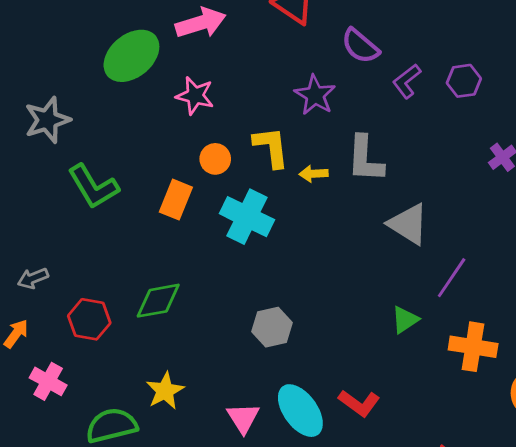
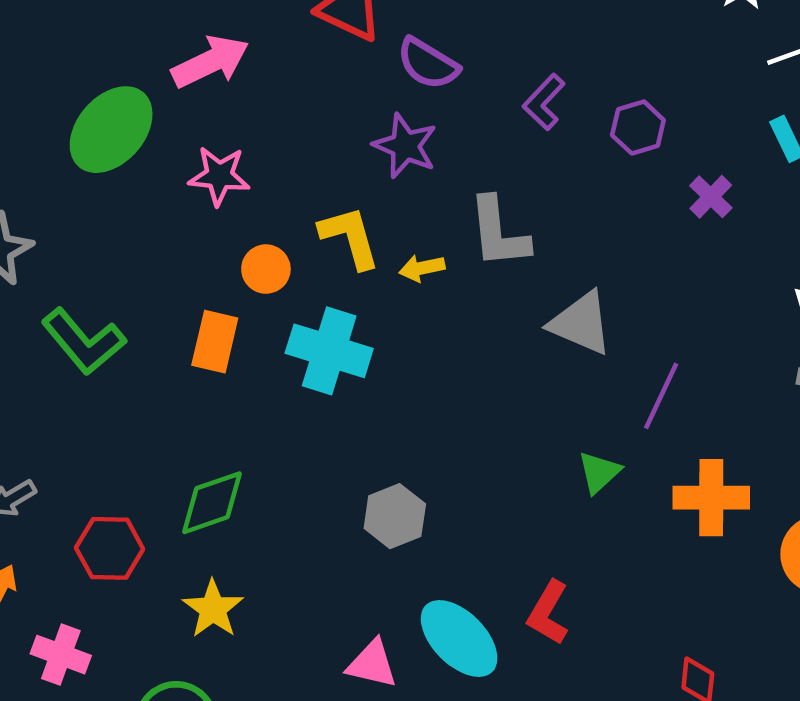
purple semicircle: (360, 46) -> (428, 64), moved
purple hexagon: (464, 81) -> (638, 128), moved
yellow star: (165, 391) -> (213, 609), moved
red L-shape: (359, 403) -> (548, 613), turned 93
pink triangle: (243, 418) -> (372, 664), turned -36

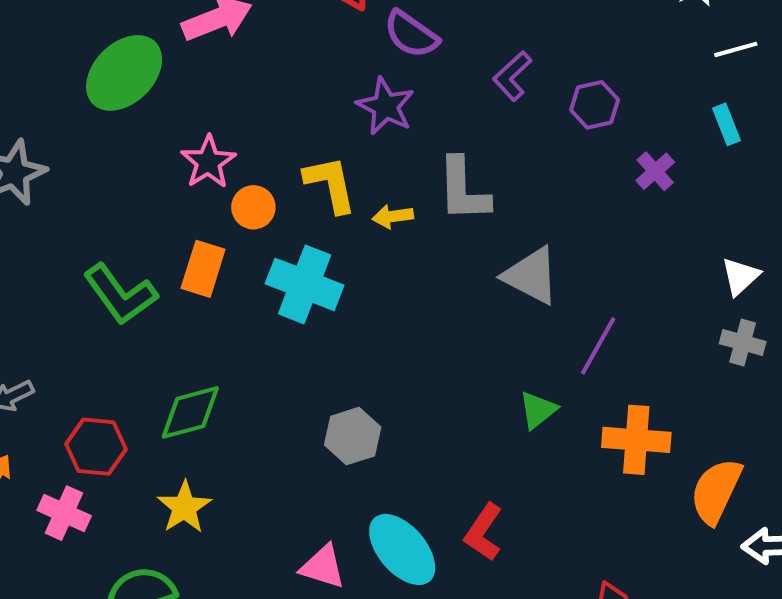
pink star: (219, 176) -> (208, 162), moved, turned 30
green L-shape: (84, 342) -> (120, 294), moved
pink cross: (61, 655) -> (64, 513), moved

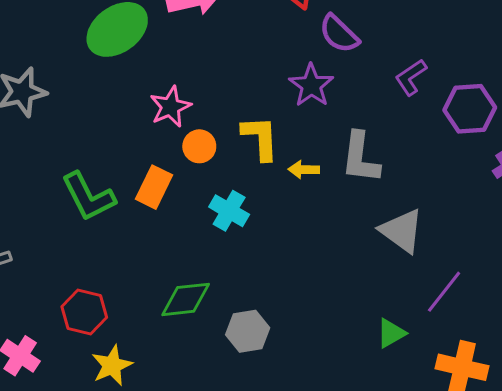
purple hexagon: (595, 105) -> (470, 109), size x1.4
cyan cross: (305, 284) -> (229, 211), size x0.7
green diamond: (190, 412) -> (186, 299), moved
red hexagon: (96, 447) -> (84, 312), moved

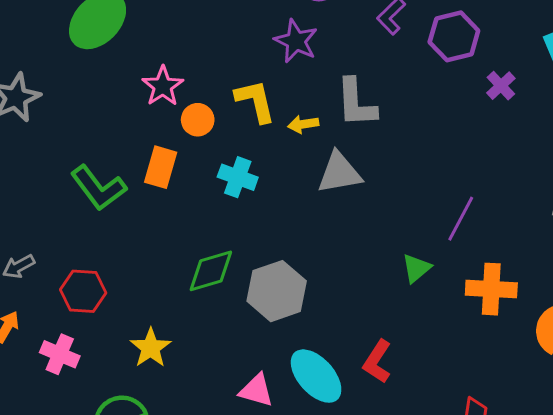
gray triangle: (402, 231) -> (339, 173), moved, turned -36
red hexagon: (84, 312) -> (83, 291), moved
gray hexagon: (248, 331) -> (277, 291), size x1.4

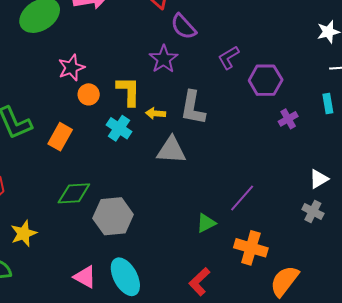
orange rectangle: (161, 167) -> (60, 137), moved
cyan cross: (238, 177) -> (119, 128), moved
red L-shape: (377, 362) -> (199, 282), moved

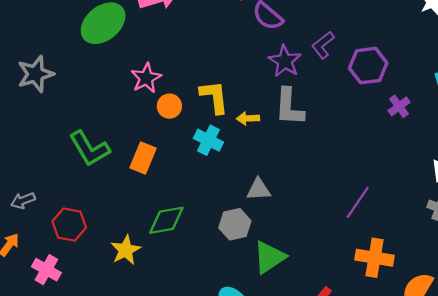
purple star: (164, 59) -> (285, 61), moved
gray triangle: (171, 150) -> (259, 190), moved, size x0.7
gray hexagon: (113, 216) -> (235, 224), moved, size x0.7
green triangle: (206, 223) -> (269, 257), moved, size x1.5
yellow star: (24, 233) -> (126, 250), moved

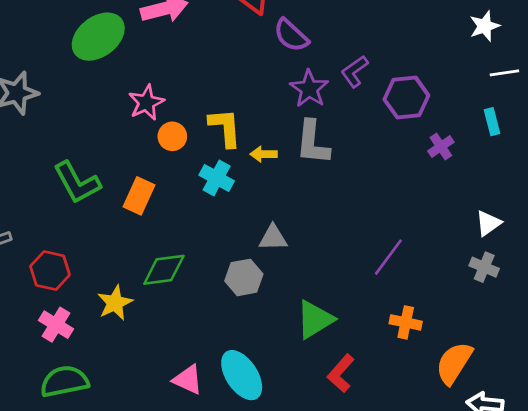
green triangle: (269, 257) -> (315, 319), moved
orange cross: (375, 258) -> (406, 322), size x0.7
pink cross: (46, 270) -> (56, 325), moved

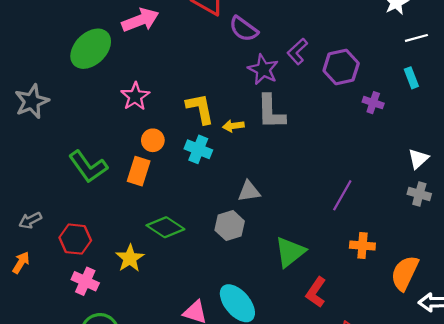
orange circle: (172, 136) -> (153, 140), moved
purple cross: (441, 147) -> (373, 103), turned -30
green diamond: (164, 270) -> (165, 227), turned 48

